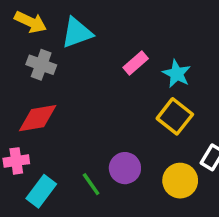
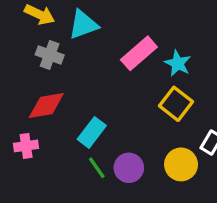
pink rectangle: (136, 63) -> (139, 53), size x1.5
purple circle: (125, 168) -> (129, 168), moved
cyan rectangle: (41, 191) -> (92, 132), moved

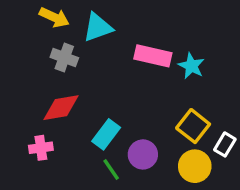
pink rectangle: (139, 53) -> (153, 56), turned 54
yellow square: (176, 104) -> (193, 126), moved
purple circle: (129, 168) -> (143, 154), moved

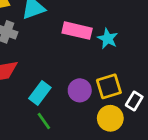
yellow square: (193, 126) -> (109, 86), turned 35
purple circle: (143, 154) -> (80, 90), moved

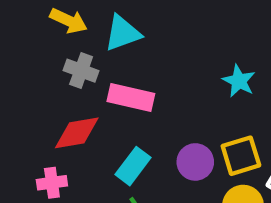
pink rectangle: (77, 31) -> (131, 98), moved

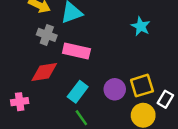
cyan star: (239, 81) -> (141, 26), moved
pink cross: (52, 183) -> (20, 102), moved

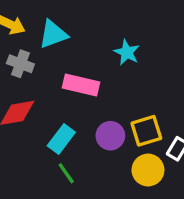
cyan star: (141, 26) -> (127, 52), moved
pink rectangle: (76, 51) -> (81, 85), moved

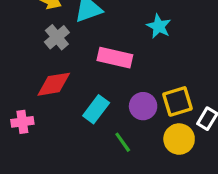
gray cross: (20, 64) -> (57, 37), turned 30
green line: (66, 173) -> (123, 142), moved

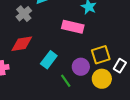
pink rectangle: (115, 58) -> (73, 27), moved
purple circle: (143, 106) -> (81, 67), moved

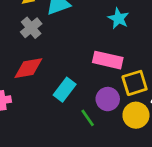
pink rectangle: (73, 27) -> (108, 60), moved

